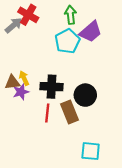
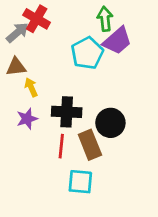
green arrow: (70, 15) -> (105, 19), moved
yellow arrow: (24, 78) -> (31, 87), moved
brown triangle: (12, 82) -> (16, 67), moved
cyan square: (91, 151) -> (80, 182), moved

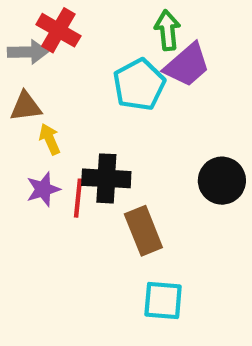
gray arrow: (17, 33) -> (28, 52), turned 40
black circle: (110, 123) -> (222, 181), moved
red line: (61, 146) -> (78, 198), moved
cyan square: (80, 182) -> (163, 301), moved

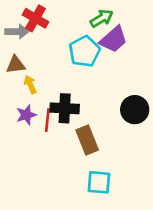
green arrow: (167, 30) -> (102, 18), turned 65

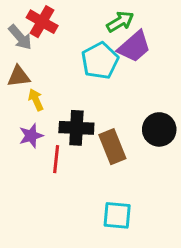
gray arrow: (17, 32) -> (20, 37), turned 50
red line: (47, 120) -> (56, 159), moved
brown rectangle: (87, 140) -> (112, 147), moved

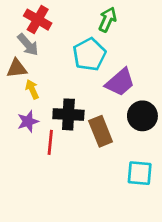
green arrow: (120, 22) -> (108, 20), turned -35
gray arrow: (20, 37) -> (28, 45), moved
purple trapezoid: (134, 47) -> (120, 82), moved
cyan square: (117, 215) -> (140, 173), moved

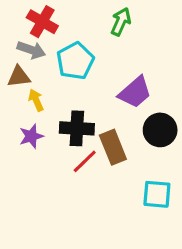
gray arrow: (28, 45) -> (31, 50), turned -30
cyan pentagon: (89, 54) -> (75, 61), moved
red line: (50, 142) -> (85, 161), moved, turned 40

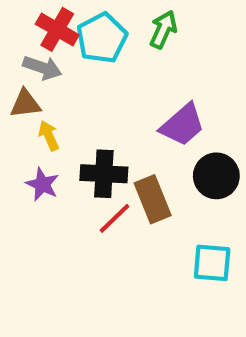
cyan pentagon: (75, 61) -> (102, 38), moved
purple star: (31, 136) -> (42, 184), turned -30

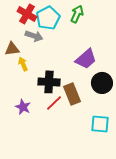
gray arrow: (42, 68) -> (34, 36), moved
purple star: (42, 184) -> (23, 107), moved

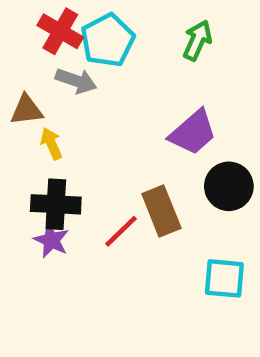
green arrow: (77, 14) -> (197, 40), moved
black cross: (49, 82) -> (56, 204), moved

